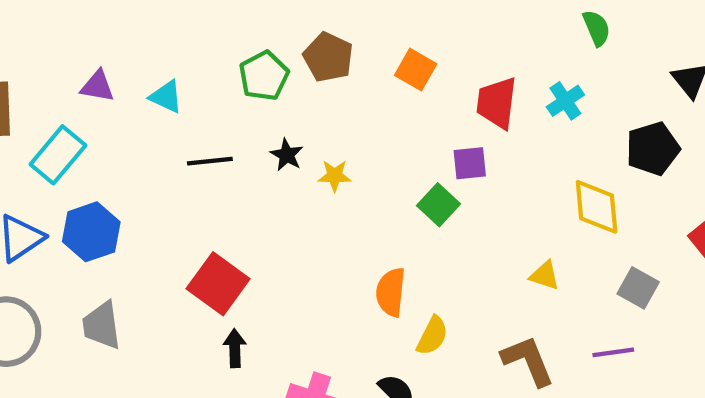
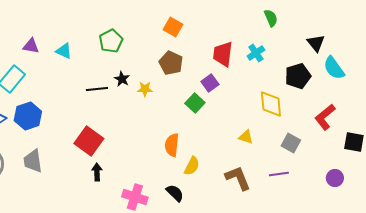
brown pentagon: (328, 57) -> (171, 63), moved
orange square: (416, 70) -> (173, 27), moved
black line: (210, 161) -> (97, 89), moved
purple square: (470, 163) -> (210, 83), turned -30

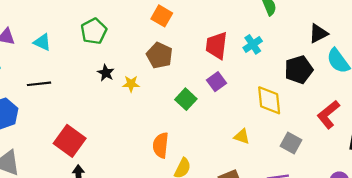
black triangle: (316, 43) -> (318, 33), turned 42
purple square: (210, 83) -> (217, 82), moved
black line: (97, 89) -> (39, 84), moved

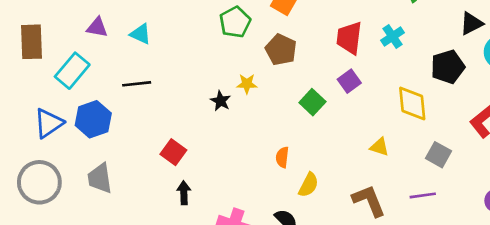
green pentagon: (94, 31) -> (235, 22), moved
black star: (106, 73) -> (221, 101), moved
red square: (70, 141) -> (173, 152), size x0.7
orange semicircle: (161, 145) -> (282, 157), size x0.7

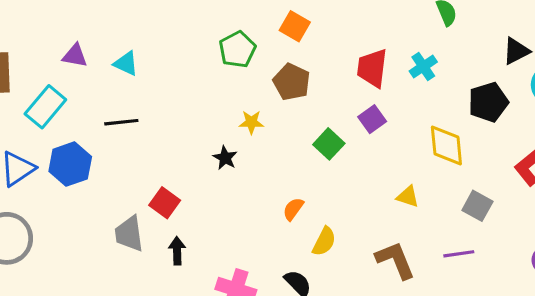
black star: (221, 101) -> (225, 158), moved
orange semicircle: (282, 157) -> (293, 209), turned 30
gray trapezoid: (100, 178) -> (129, 234), moved

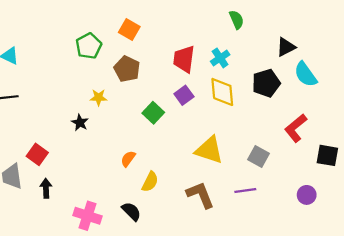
yellow diamond: (446, 145) -> (222, 92), moved
yellow triangle: (408, 197) -> (209, 150), size x1.8

